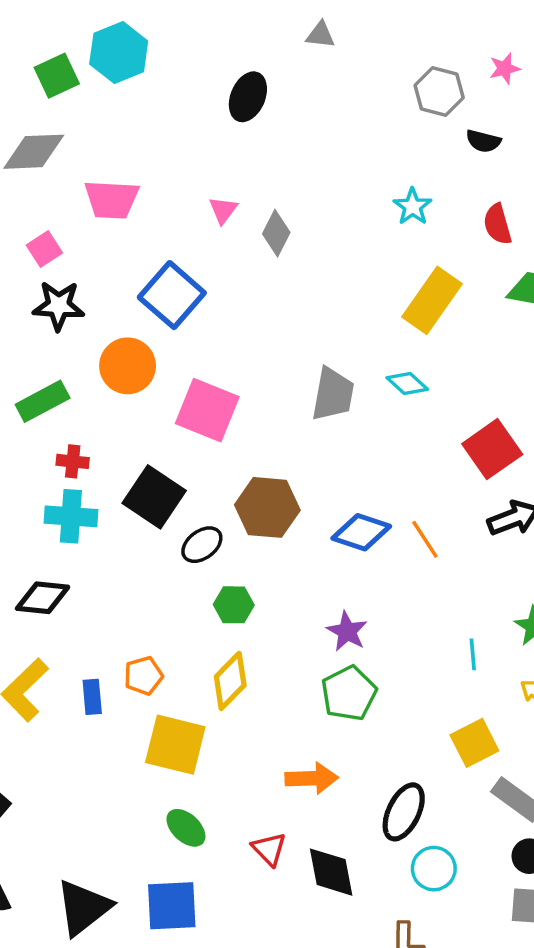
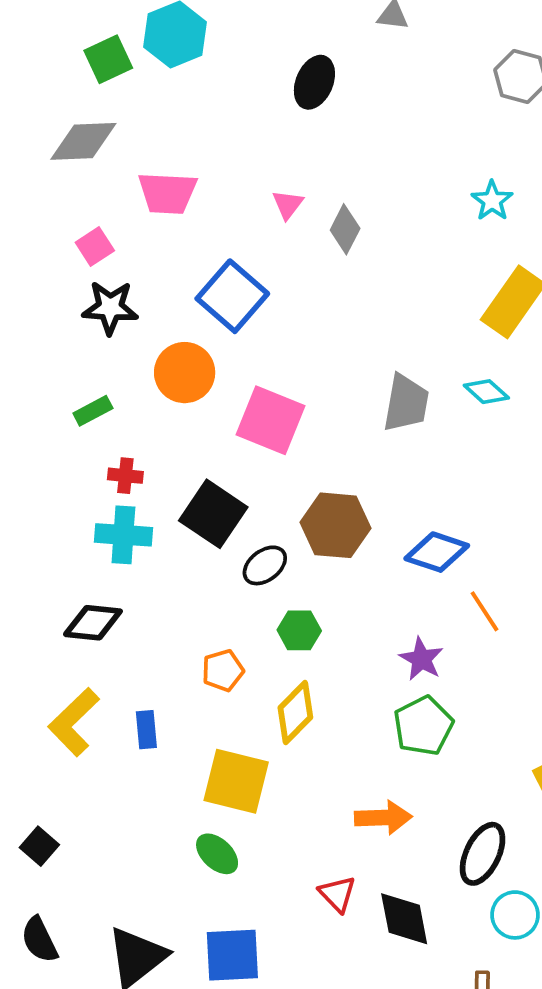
green rectangle: (43, 401) -> (93, 411), size x0.7
orange line: (425, 539) -> (484, 611), moved
orange pentagon: (143, 676) -> (223, 670), moved
green ellipse: (186, 828) -> (217, 854), moved

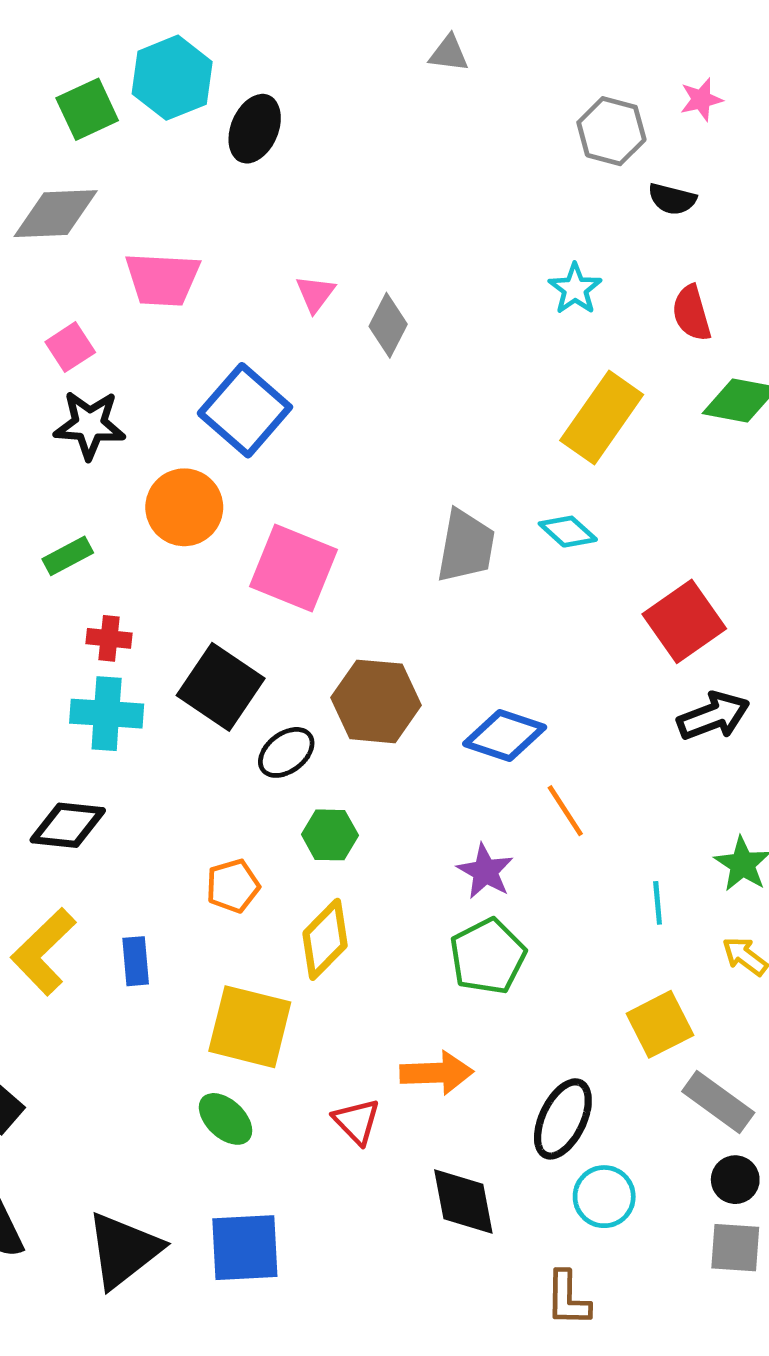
black ellipse: (314, 82) -> (255, 129), moved
red triangle: (337, 894) -> (357, 1121), moved

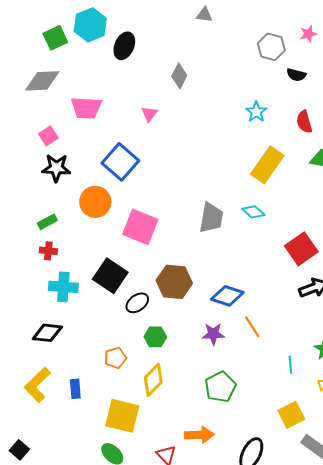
gray diamond: (388, 325) -> (179, 76), moved
red cross: (109, 638) -> (48, 251), moved
purple star: (485, 871) -> (213, 334), moved, turned -30

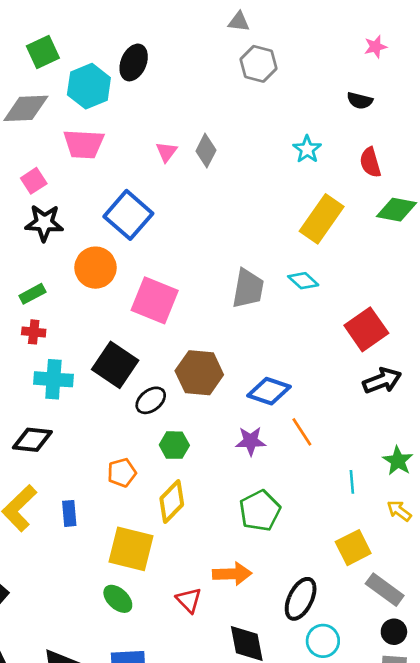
cyan hexagon: (90, 25) -> (89, 86), moved
gray hexagon: (271, 47) -> (259, 64), moved
gray diamond: (179, 76) -> (206, 151), moved

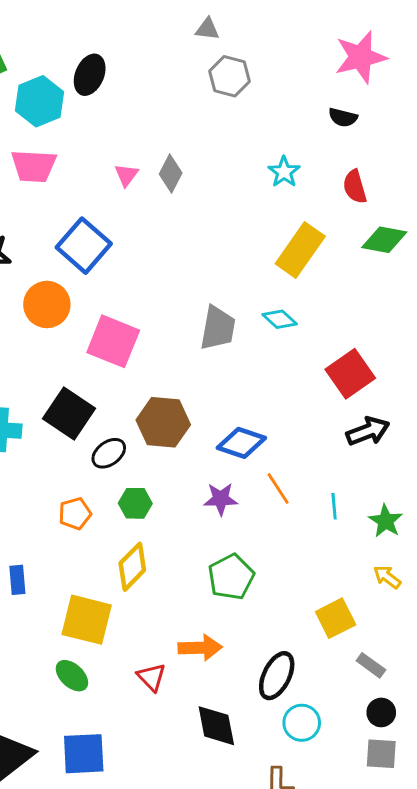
pink star: (376, 47) -> (361, 57), size x2.0
orange pentagon: (122, 473) -> (75, 514), moved
cyan line: (352, 482) -> (334, 506), moved
gray rectangle: (385, 590) -> (371, 665), size x0.7

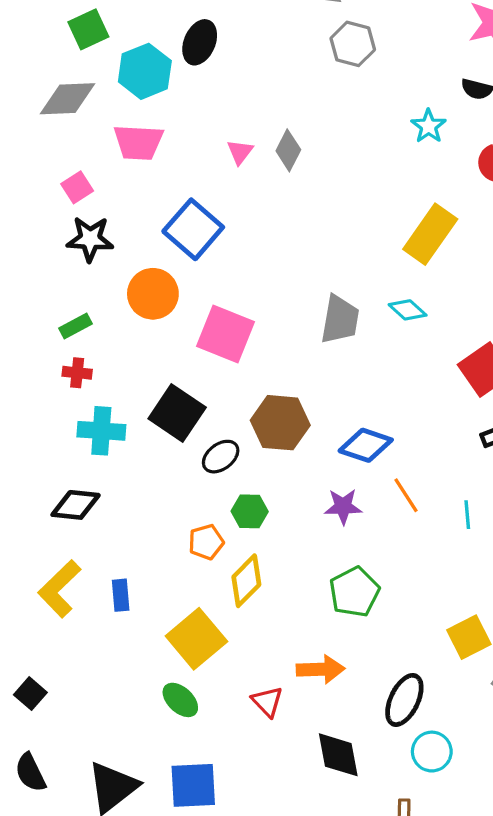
cyan star: (284, 172) -> (429, 126), moved
orange pentagon: (75, 514) -> (206, 542), moved
yellow square: (87, 620) -> (196, 639), turned 36

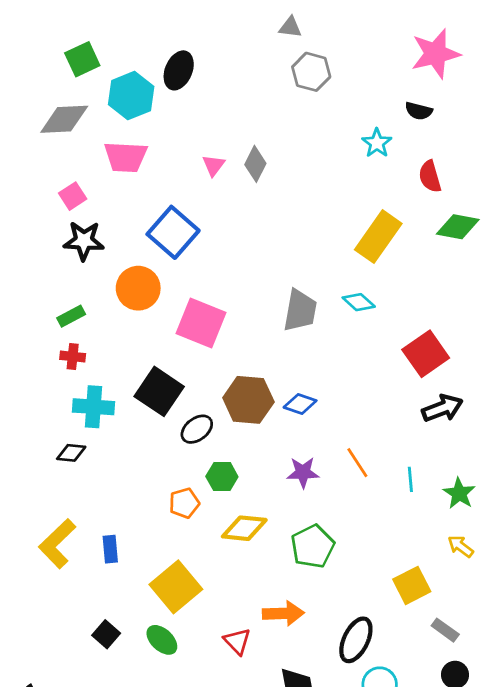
blue diamond: (366, 445) -> (300, 404), moved, size x0.7
black diamond: (76, 505) -> (71, 453), moved, size x0.7
yellow diamond: (246, 581) -> (244, 528), moved, turned 51
black square: (30, 694) -> (106, 634), moved

